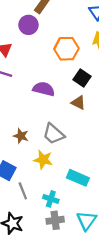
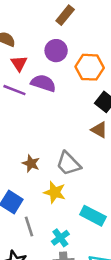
purple circle: (28, 25) -> (56, 51), moved
purple semicircle: (44, 89) -> (43, 83), moved
cyan cross: (51, 199) -> (60, 238), turned 32

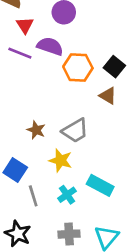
orange hexagon: (90, 67) -> (78, 67), moved
gray trapezoid: (68, 164) -> (75, 131), turned -76
cyan cross: (60, 238) -> (67, 195), moved

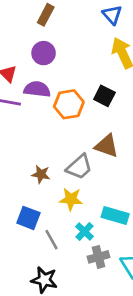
brown triangle: (108, 96) -> (107, 146), moved, size x1.4
gray cross: (69, 234) -> (98, 257), moved

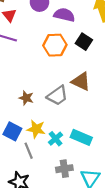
purple semicircle: (37, 89) -> (64, 15), moved
yellow star: (71, 199) -> (36, 129), moved
cyan cross: (84, 231) -> (56, 139), moved

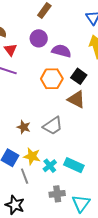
brown triangle: (81, 81) -> (76, 99), moved

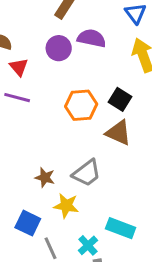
purple semicircle: (61, 51) -> (92, 38), moved
yellow star: (32, 156) -> (66, 206), moved
cyan cross: (50, 166) -> (88, 245), moved

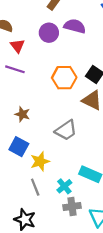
brown star: (45, 178) -> (22, 114), moved
yellow star: (66, 206) -> (40, 161), moved, turned -30
blue square: (28, 223) -> (19, 147), moved

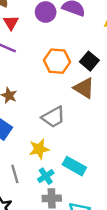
yellow star: (40, 161) -> (39, 149), moved

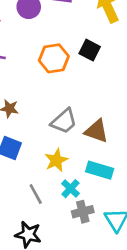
brown triangle: (84, 88) -> (96, 131), moved

